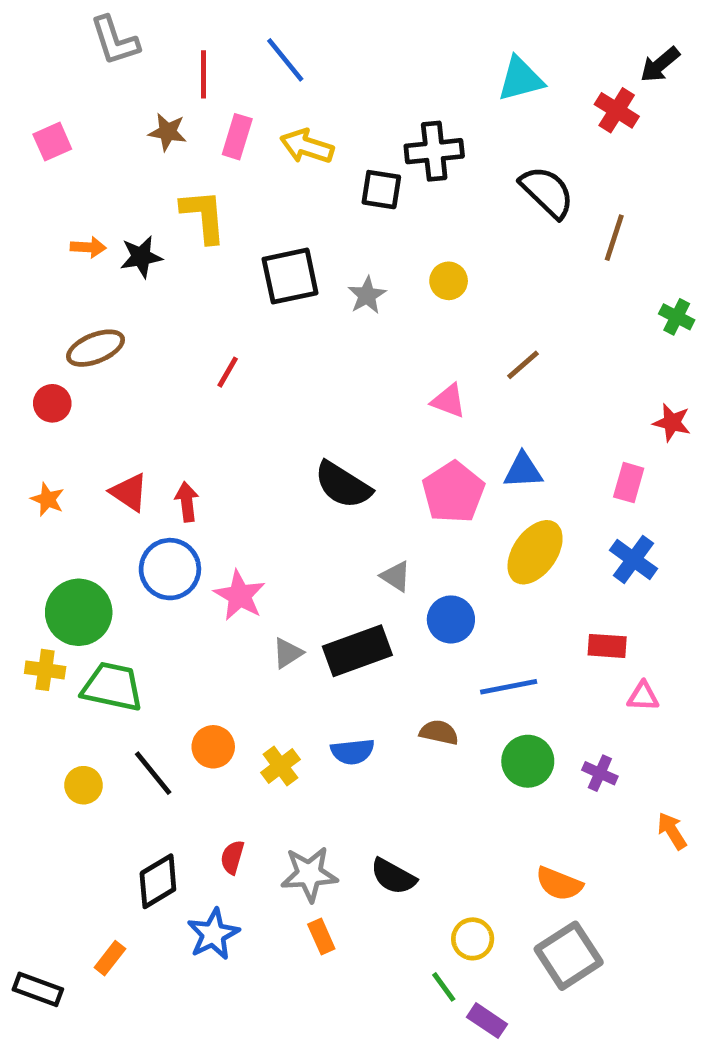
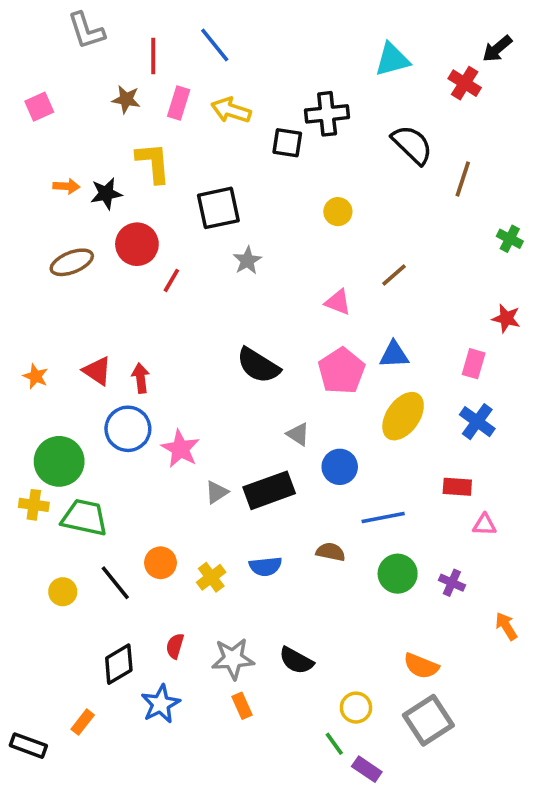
gray star: (367, 295) -> (247, 260), moved
red circle: (52, 403) -> (137, 244), moved, size x1.5

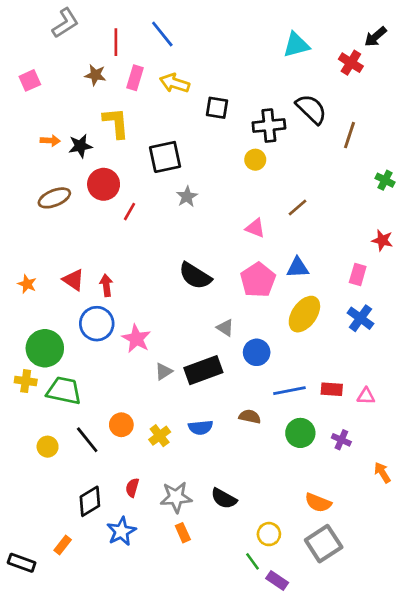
gray L-shape: (86, 31) -> (65, 23), turned -104
black cross: (327, 114) -> (269, 126), moved
red rectangle: (457, 487) -> (332, 389), moved

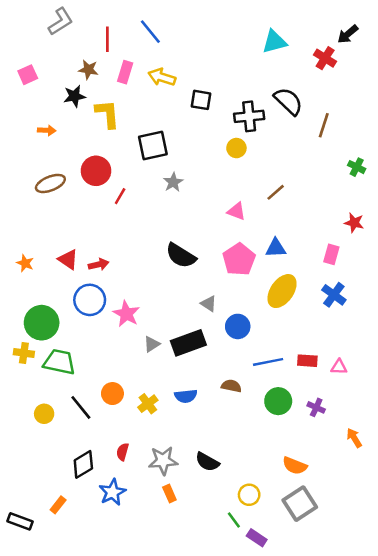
black star: (80, 146) -> (74, 96), moved
red arrow: (106, 285) -> (99, 264), turned 84

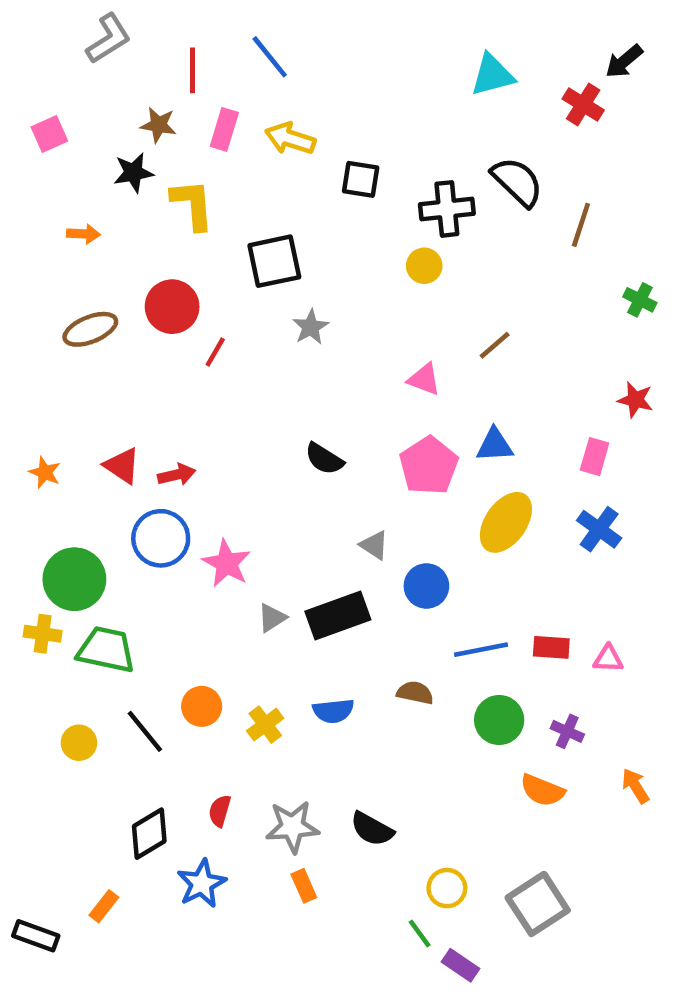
black semicircle: (181, 256) -> (324, 459), size x0.7
orange semicircle: (295, 466) -> (542, 790), moved

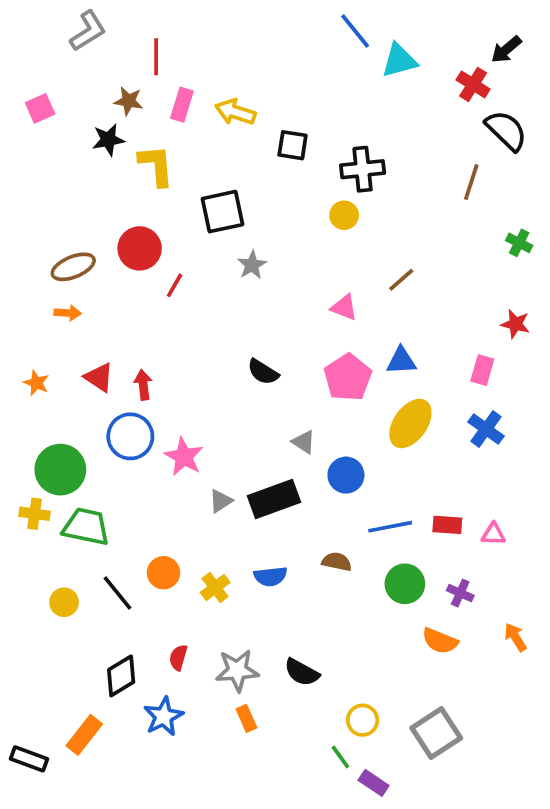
blue line: (270, 57) -> (355, 31), moved
black semicircle: (517, 182) -> (506, 130), moved
orange arrow: (83, 234) -> (68, 313), moved
red arrow: (177, 475) -> (143, 385), turned -84
orange rectangle: (104, 906) -> (84, 735), size x1.5

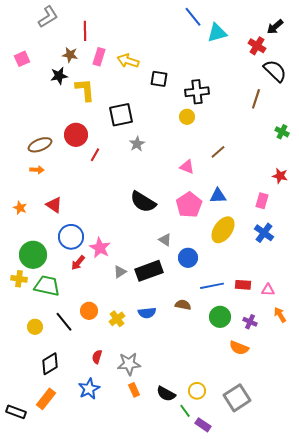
black semicircle: (263, 372) -> (143, 202), size x1.5
red arrow: (143, 385) -> (78, 263), moved, turned -133
orange arrow: (515, 637) -> (280, 315), moved
black semicircle: (302, 672) -> (166, 394), moved
black diamond: (121, 676) -> (50, 364), moved

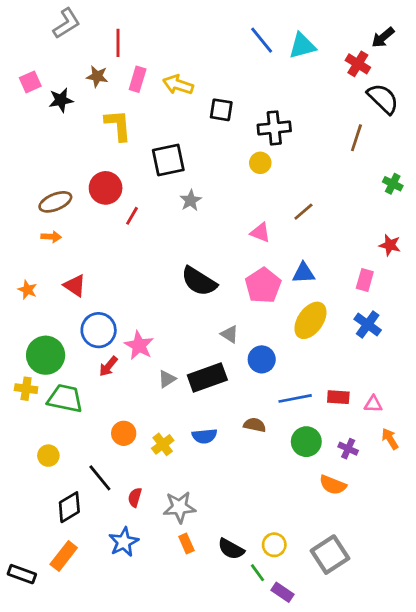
blue line: (193, 17) -> (262, 40), moved
black star: (59, 76) -> (61, 100), moved
black line: (64, 322) -> (100, 478), moved

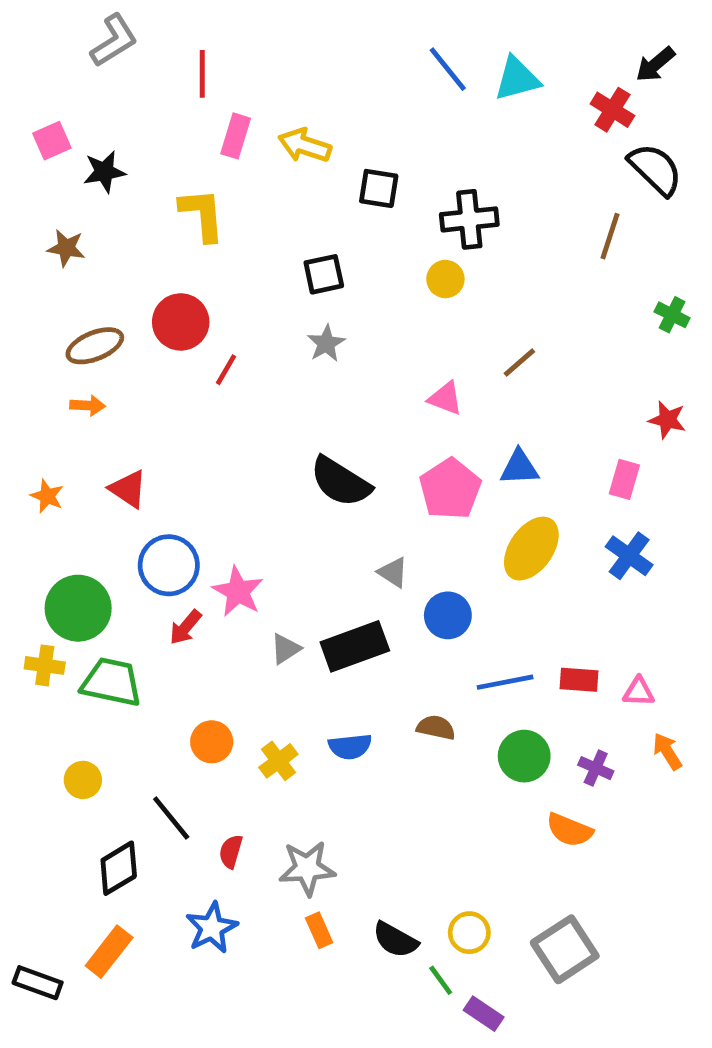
brown star: (97, 76) -> (66, 248), moved
black square: (168, 160) -> (324, 274), moved, size x0.7

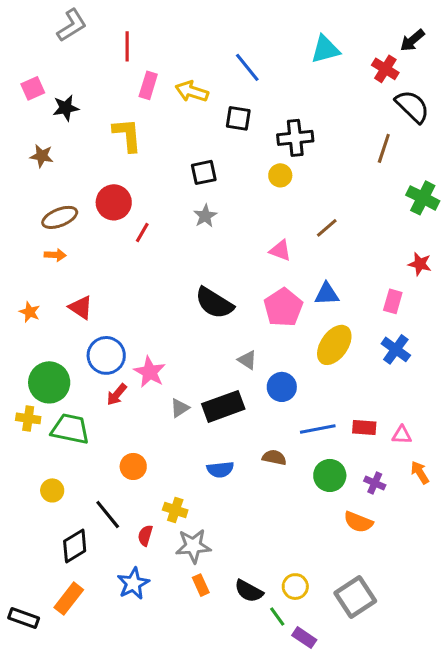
blue line: (448, 69) -> (247, 67), moved
green cross: (672, 315) -> (423, 198), size x1.5
yellow cross: (278, 761) -> (175, 510), moved, turned -35

